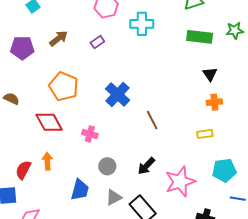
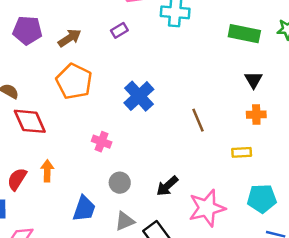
brown arrow: (59, 38) -> (70, 38), moved
brown line: (152, 120) -> (198, 120), moved
red diamond: (49, 122) -> (30, 121), moved

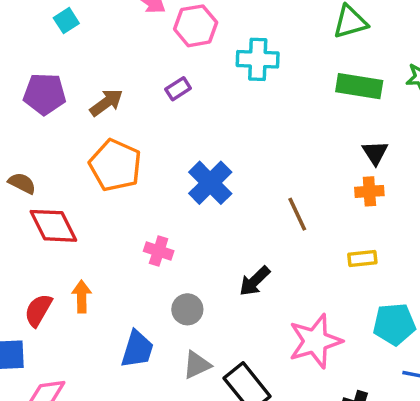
orange cross: (256, 115) -> (369, 191), moved
black arrow: (167, 186) -> (255, 281), moved

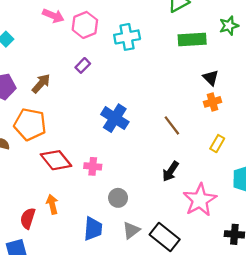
orange pentagon: (115, 165) -> (30, 124), moved
red diamond: (53, 226) -> (56, 160), moved
yellow rectangle: (362, 258) -> (217, 144), turned -42
black arrow: (255, 281) -> (170, 171), moved

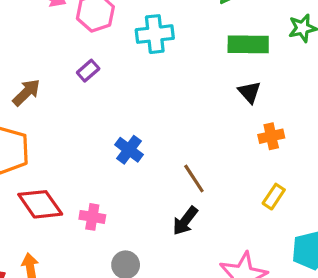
black triangle: (211, 78) -> (250, 92), moved
blue cross: (115, 118) -> (129, 150), size x0.7
brown line: (172, 125) -> (194, 179), moved
black arrow: (170, 171) -> (185, 221), moved

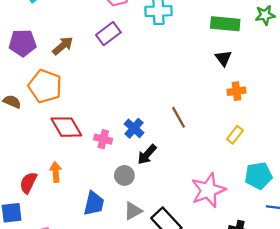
purple rectangle: (88, 71) -> (108, 34), size x1.5
blue cross: (129, 150) -> (134, 128), moved
black arrow: (185, 221) -> (147, 154), moved

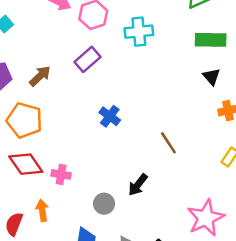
red diamond: (66, 127) -> (26, 164), moved
blue cross: (134, 128) -> (110, 116), moved
pink cross: (103, 139) -> (61, 174), moved
gray circle: (124, 175) -> (104, 204), moved

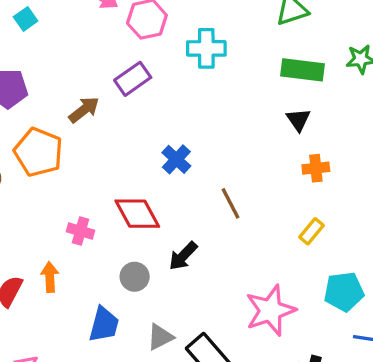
brown arrow: (40, 76) -> (84, 110), moved
blue cross: (110, 116) -> (176, 159), moved
red diamond: (26, 164) -> (137, 214), moved

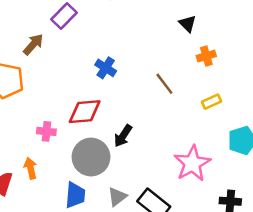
brown line: (231, 203) -> (164, 84), moved
red diamond: (137, 214) -> (85, 112), turned -56
yellow rectangle: (312, 231) -> (211, 102), turned 36
gray circle: (135, 277) -> (91, 157), size x1.8

